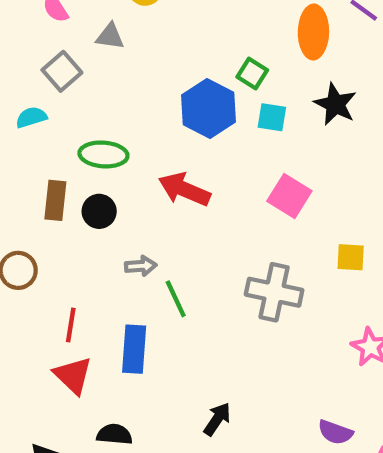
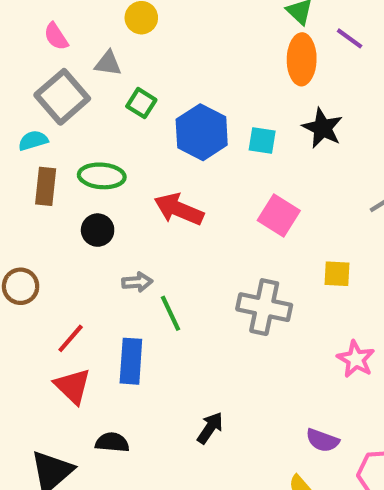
gray square: (62, 71) -> (62, 97), size x1.4
green square: (252, 74) -> (141, 103), moved
brown rectangle: (55, 200) -> (46, 186), moved
red line: (71, 325) -> (71, 338), turned 32

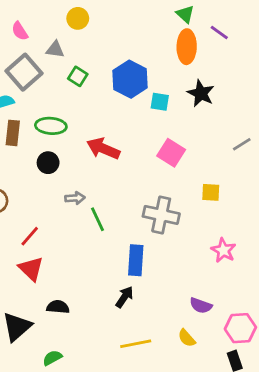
blue hexagon: (202, 132) -> (130, 79), moved
blue rectangle: (131, 361) -> (136, 260), moved

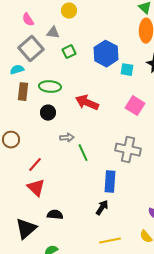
green square: (78, 76) -> (69, 52), turned 32

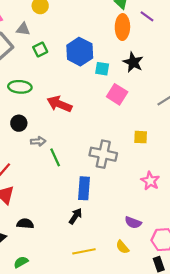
pink square: (135, 106) -> (117, 94), moved
black circle: (48, 113) -> (19, 123), moved

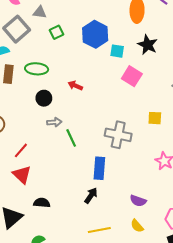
red arrow: (59, 104) -> (75, 86), size x0.6
black circle: (19, 123) -> (44, 98), moved
purple semicircle: (133, 223) -> (138, 201), moved

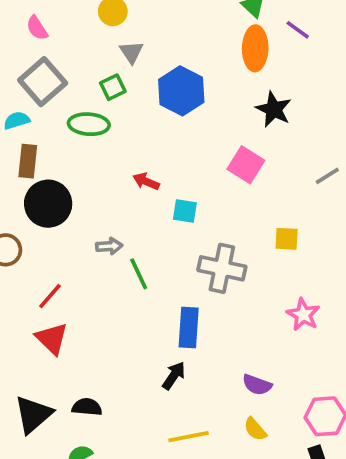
gray triangle: (40, 12) -> (131, 52), moved, turned 48
cyan square: (117, 51) -> (185, 211), moved
green ellipse: (37, 69) -> (89, 124), moved
black circle: (44, 98) -> (48, 204), moved, size x1.6
black semicircle: (42, 203) -> (87, 407), moved

